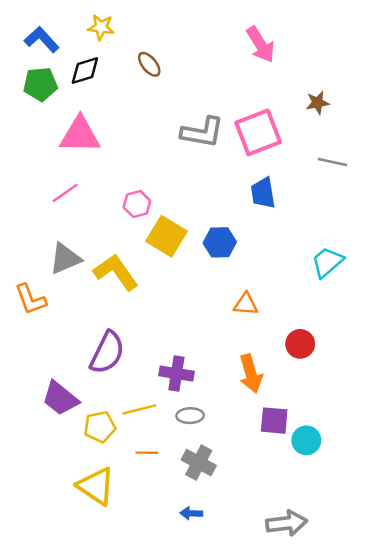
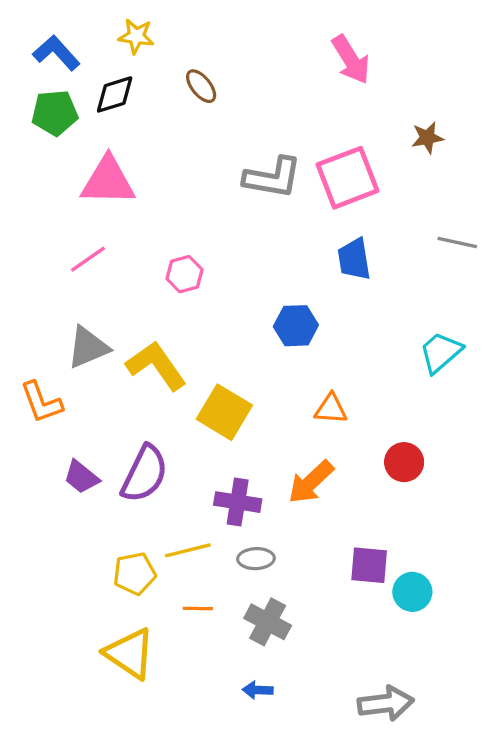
gray line: (332, 162) -> (457, 243), moved
yellow square: (167, 236) -> (224, 412), moved
orange arrow: (251, 374) -> (311, 482), moved, turned 63
purple trapezoid: (60, 398) -> (81, 477), moved, size x0.7

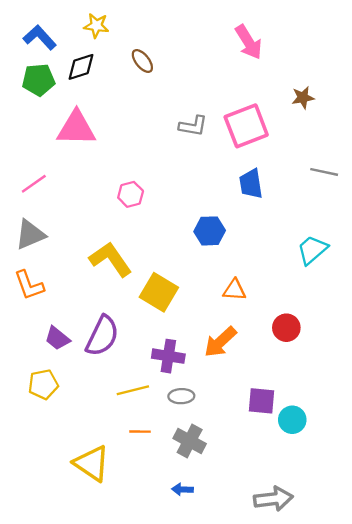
gray L-shape: (273, 178) -> (193, 126), size x0.7
pink line: (88, 259) -> (34, 184), moved
gray triangle: (88, 347) -> (30, 234), moved
yellow pentagon: (135, 574) -> (43, 384), moved

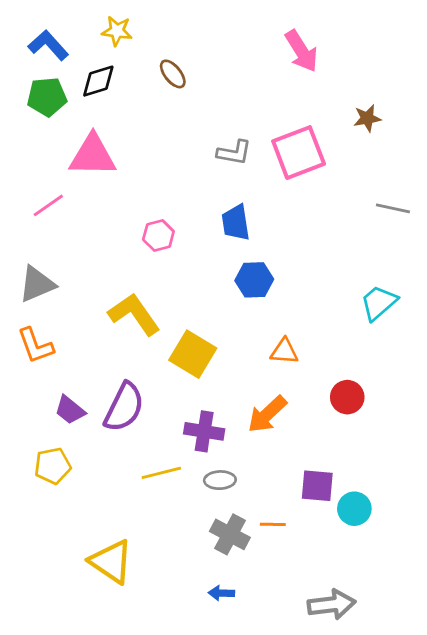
pink line: (34, 184) -> (48, 205), moved
blue trapezoid: (251, 184) -> (236, 223), moved
orange line: (140, 432) -> (273, 524), moved

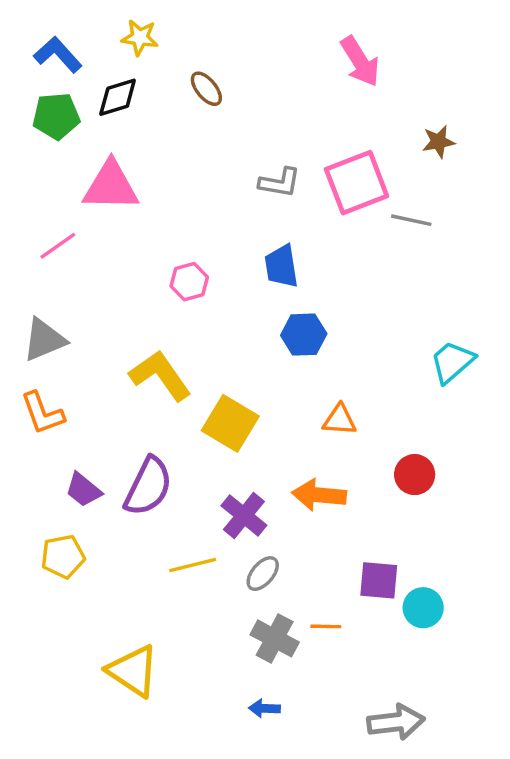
gray line: (393, 208) -> (411, 220), moved
orange arrow: (267, 414) -> (319, 495), turned 48
purple cross: (204, 431) -> (244, 516), turned 30
gray ellipse: (220, 480) -> (263, 574), turned -48

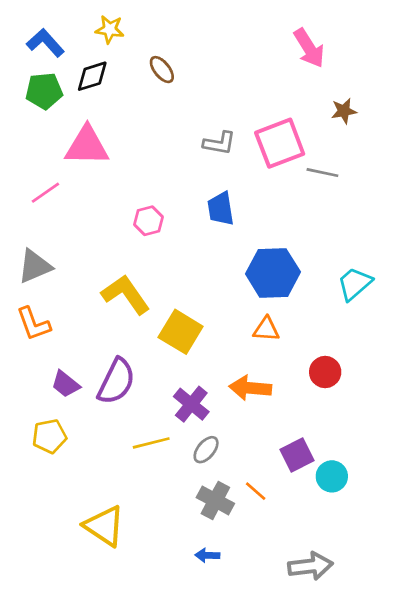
pink arrow: (360, 61) -> (309, 48), moved
blue hexagon: (304, 335) -> (273, 273), moved, size x1.5
purple square: (379, 580) -> (297, 455), turned -32
orange line: (326, 626) -> (256, 491), turned 40

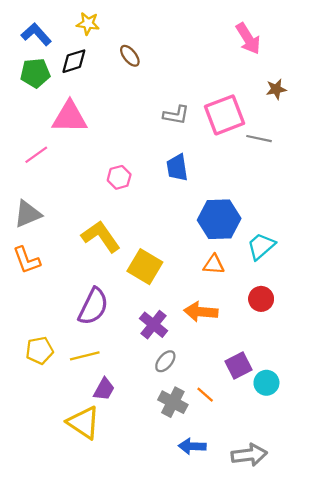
cyan trapezoid: (355, 284) -> (261, 246), moved
purple trapezoid: (65, 384) -> (104, 389), moved, turned -100
yellow line: (151, 443) -> (85, 356), moved
blue arrow: (207, 555) -> (192, 446), moved, size x1.4

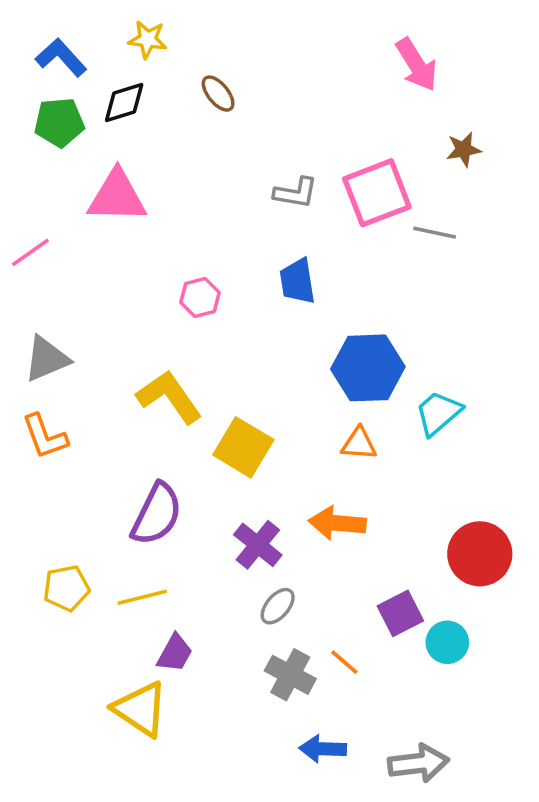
pink line: (36, 155) -> (30, 252), moved
red circle: (261, 299) -> (480, 554), moved, size x1.5

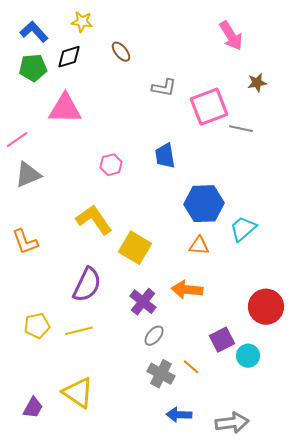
gray L-shape: (296, 193) -> (164, 88), moved
gray triangle: (47, 359) -> (28, 175), moved
purple trapezoid: (175, 653) -> (33, 408), moved

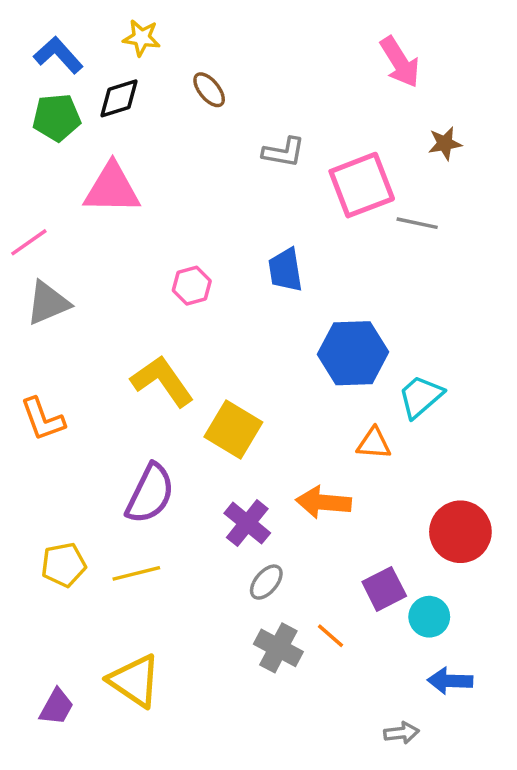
orange triangle: (199, 246) -> (374, 443), moved
blue arrow: (179, 415) -> (450, 681), moved
gray arrow: (232, 423) -> (402, 733), size x0.6

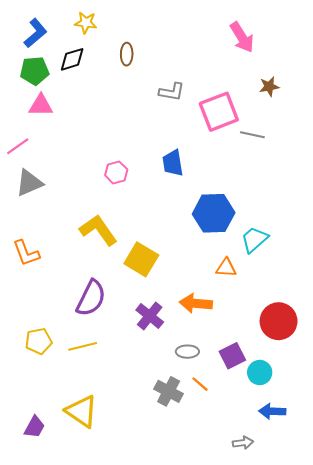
blue L-shape: (58, 55) -> (36, 33), turned 92
brown ellipse: (209, 90) -> (127, 54), turned 40
pink triangle: (112, 189) -> (41, 105), moved, size x0.7
gray ellipse: (266, 582) -> (187, 352), moved, turned 50

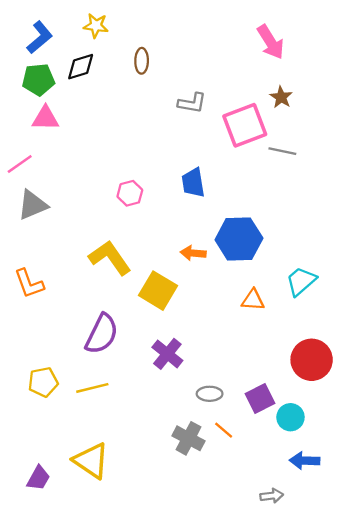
brown star: (269, 87) -> (281, 97), moved, turned -30
cyan trapezoid: (254, 239) -> (301, 281), moved
orange arrow: (196, 303) -> (193, 253), moved, size x0.7

